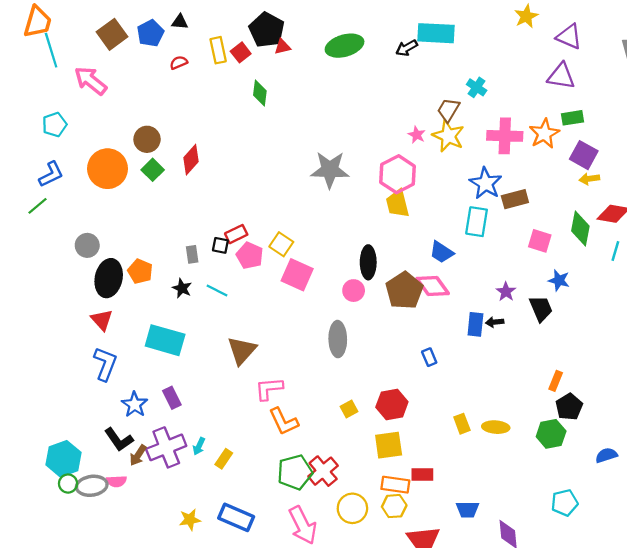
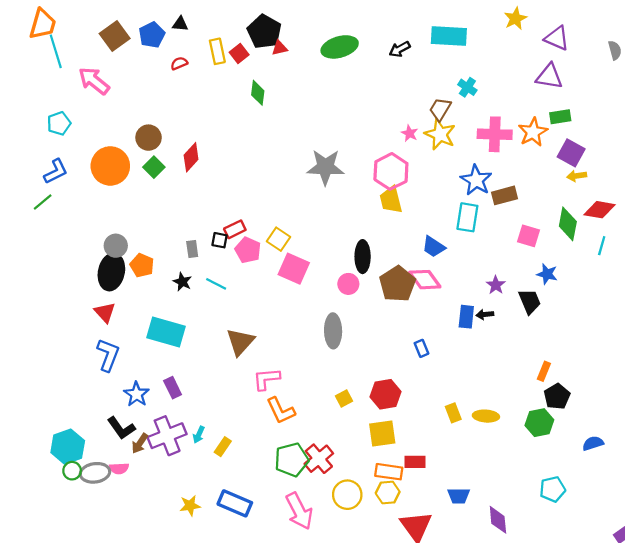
cyan rectangle: (436, 33) -> (449, 36), moved
gray circle: (87, 245) -> (116, 246), moved

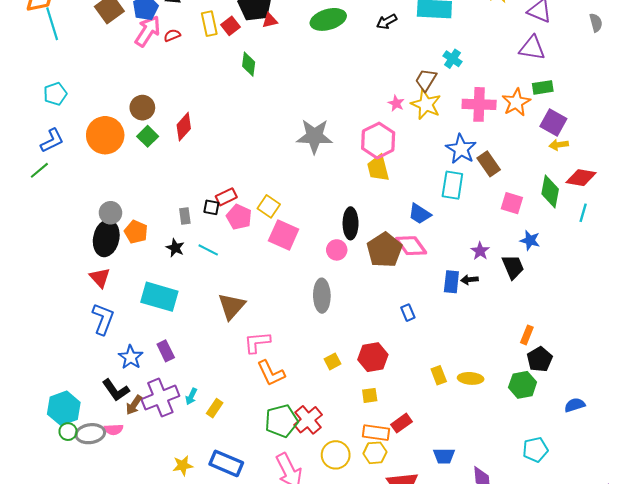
pink arrow: (94, 81) -> (148, 31), moved, turned 84
brown rectangle: (505, 195) -> (489, 164), turned 70
yellow square: (382, 434) -> (370, 395), size x0.6
red rectangle: (415, 462) -> (402, 423), turned -36

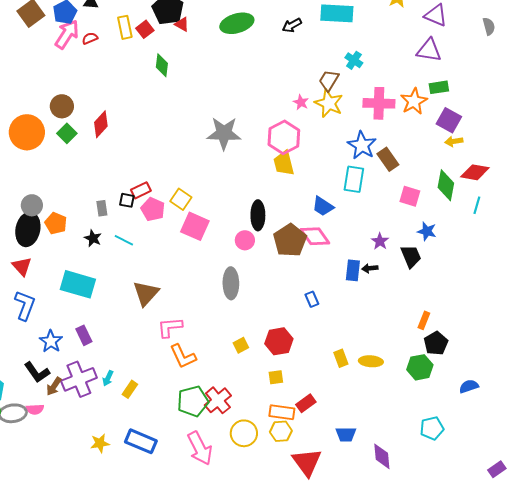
red triangle: (270, 21) -> (182, 24), turned 42

